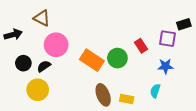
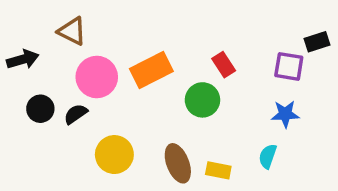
red rectangle: (141, 46) -> (224, 65), moved
orange rectangle: (92, 60) -> (151, 70), moved, turned -60
yellow circle: (38, 90) -> (114, 155), moved

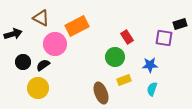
orange rectangle: (151, 70) -> (77, 26), moved
blue star: (285, 114) -> (150, 65), moved
yellow circle: (114, 155) -> (38, 88), moved
yellow rectangle: (218, 170) -> (124, 80), moved, turned -32

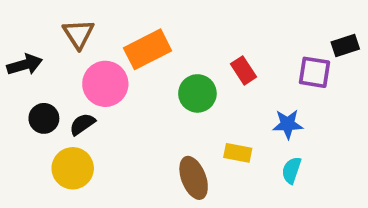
brown triangle: (41, 18) -> (78, 34), turned 30
green circle: (115, 57) -> (197, 93), moved
yellow rectangle: (124, 80) -> (238, 153), turned 32

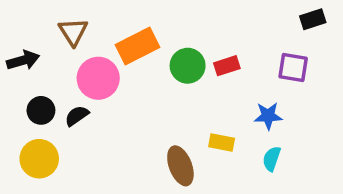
black rectangle: (345, 45) -> (313, 19), moved
red rectangle: (243, 70) -> (227, 66), turned -75
green circle: (197, 93) -> (188, 66), moved
yellow circle: (73, 168) -> (39, 159), moved

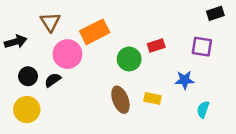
green circle: (188, 66) -> (129, 59), moved
cyan semicircle: (272, 159) -> (203, 110), moved
brown ellipse: (180, 166) -> (120, 100), moved

